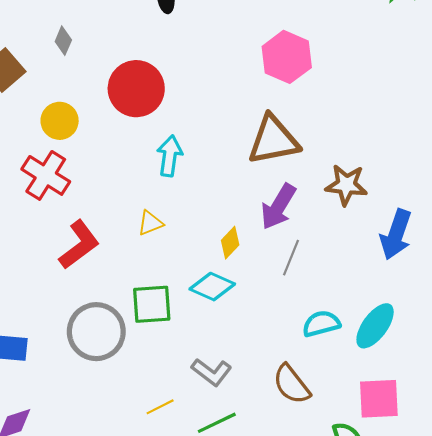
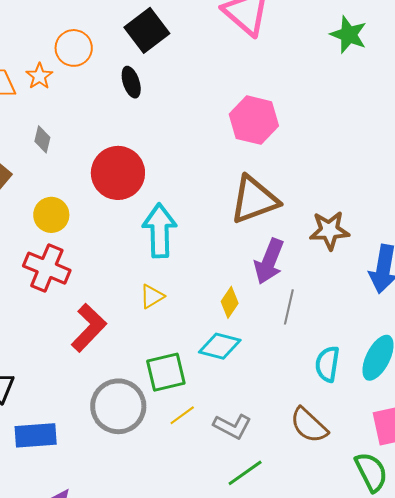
cyan arrow: (170, 156) -> (160, 231), size x1.4
cyan semicircle: (321, 324) -> (327, 364), turned -57
yellow line: (160, 407) -> (182, 415), moved

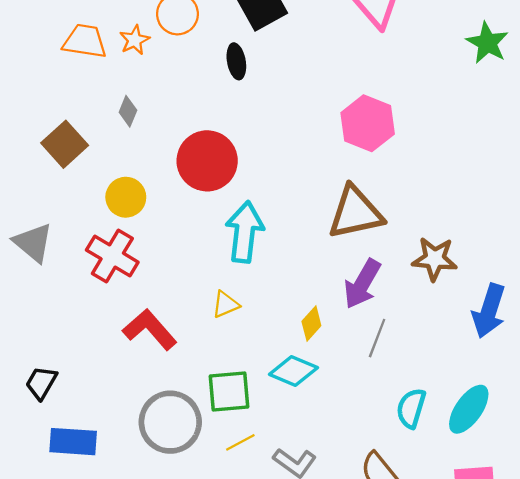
red L-shape: (89, 328) -> (150, 329), turned -93

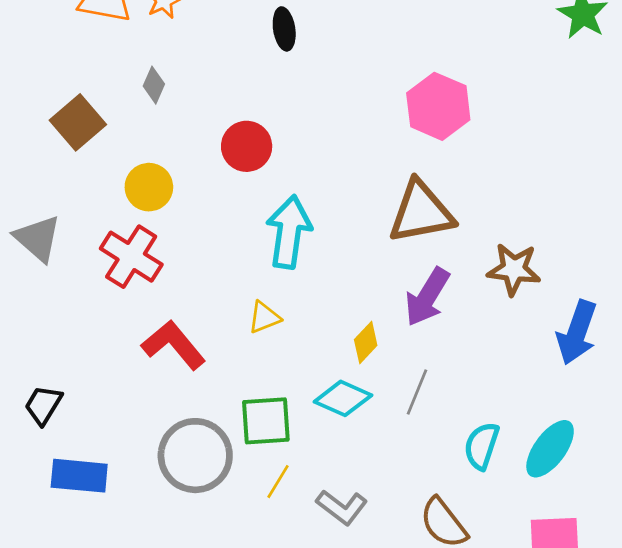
red circle: (207, 161) -> (247, 146), size x0.7
gray line: (377, 338) -> (417, 392), moved
yellow line: (240, 442) -> (278, 482), turned -32

